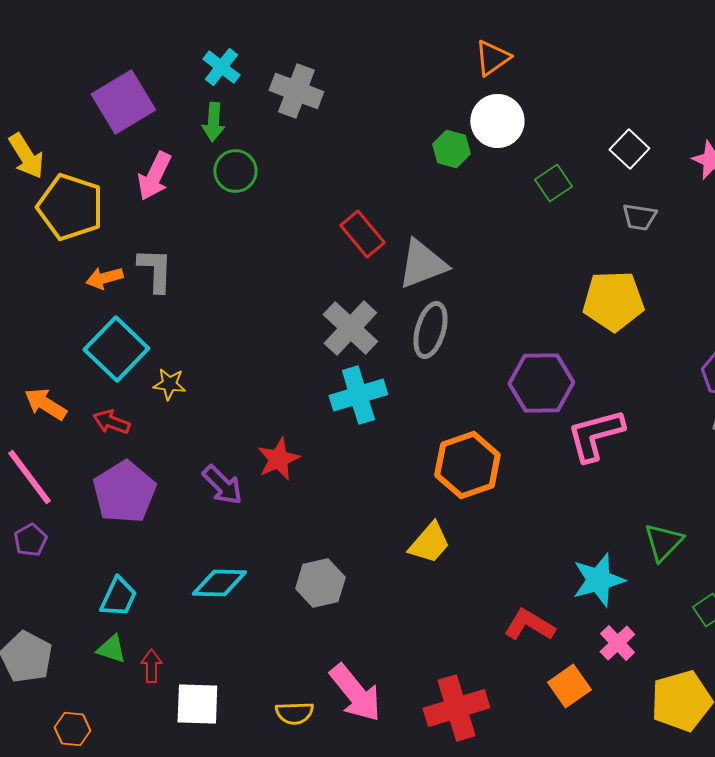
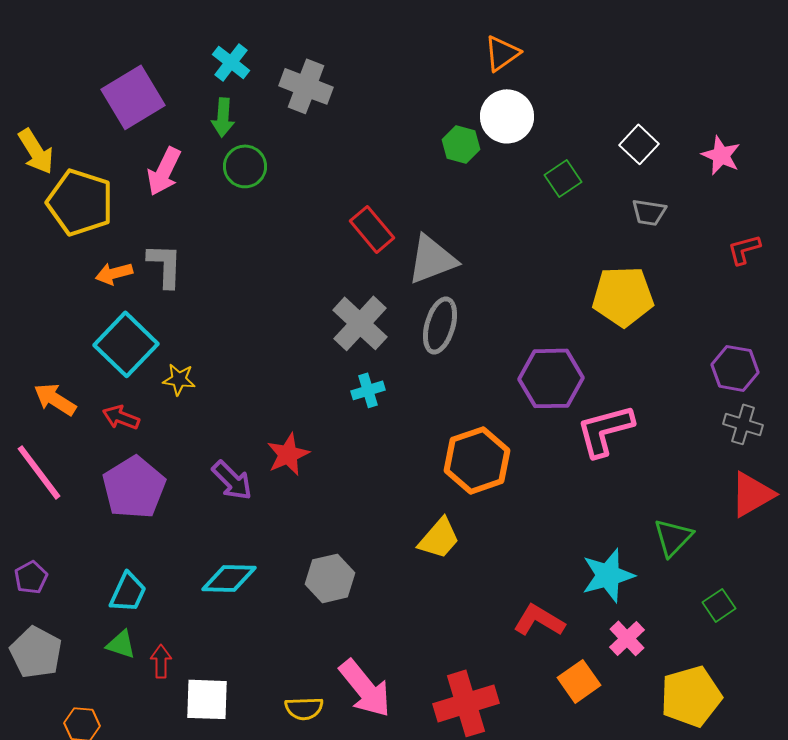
cyan cross: (358, 395) -> (368, 390), size x0.6
purple pentagon: (30, 540) -> (31, 577), moved

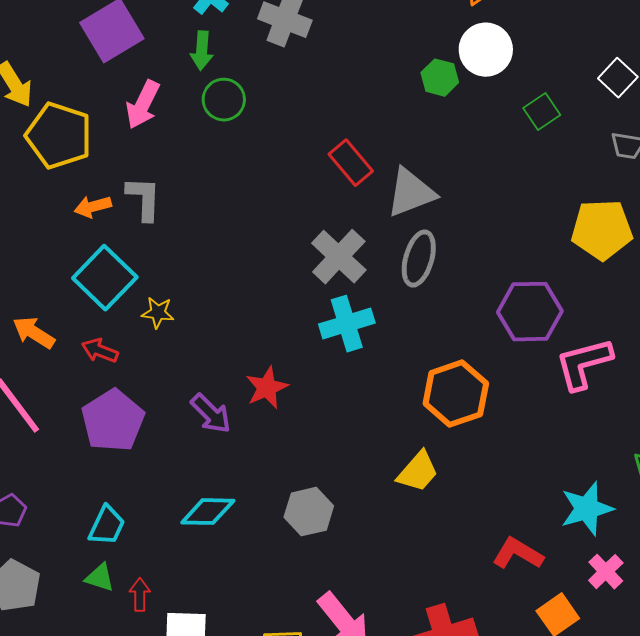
cyan cross: (368, 390) -> (347, 324), size x1.6

